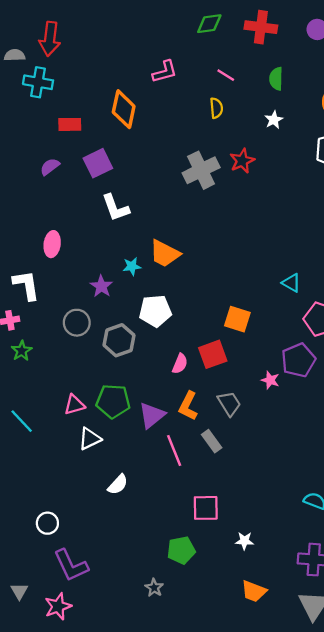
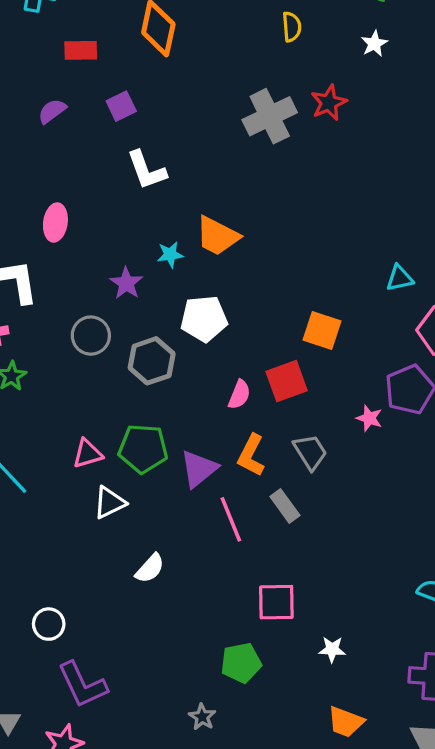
purple square: (98, 163) -> (121, 106), size x0.7
cyan triangle: (291, 283) -> (400, 278), turned -42

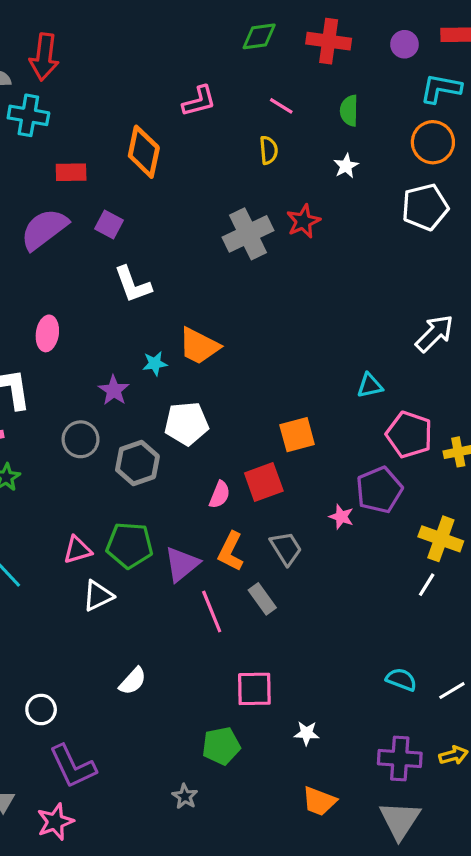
purple square: (121, 106) -> (109, 224), turned -36
purple semicircle: (52, 111) -> (44, 229), size x1.8
orange square: (322, 330) -> (297, 435), turned -33
white semicircle: (150, 568) -> (133, 681), moved

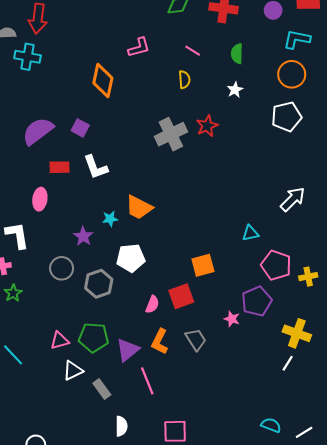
red rectangle: (71, 172) -> (60, 167), moved
gray rectangle: (262, 599) -> (102, 389), moved
white semicircle: (133, 681) -> (121, 426), moved, turned -42

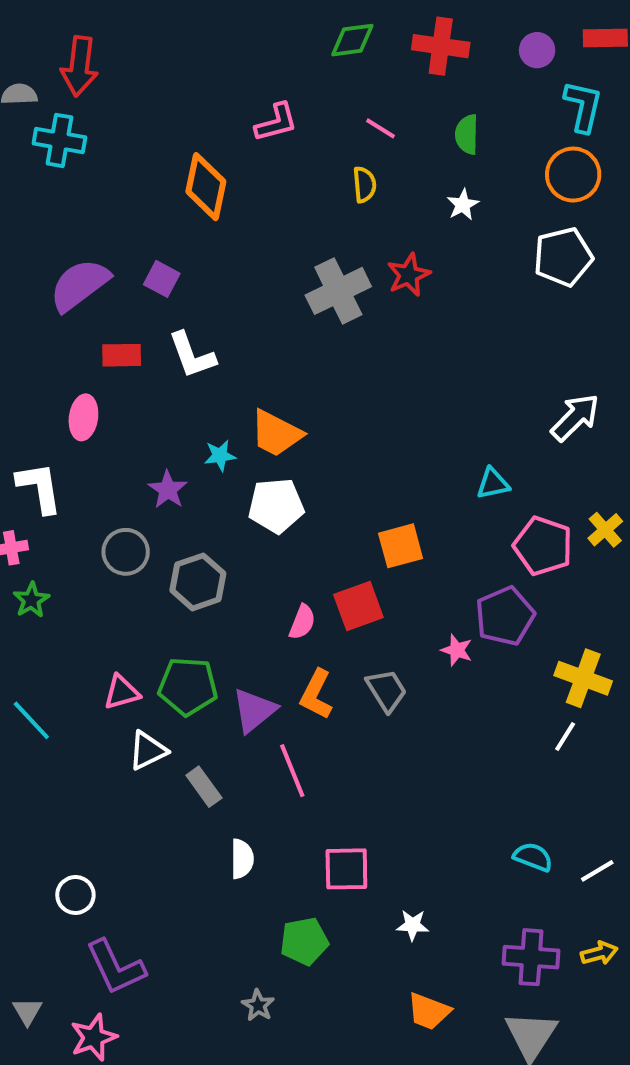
cyan L-shape: (297, 39) -> (583, 106), turned 92
white pentagon: (131, 258) -> (276, 506), moved
yellow cross: (308, 277) -> (605, 530), moved, turned -30

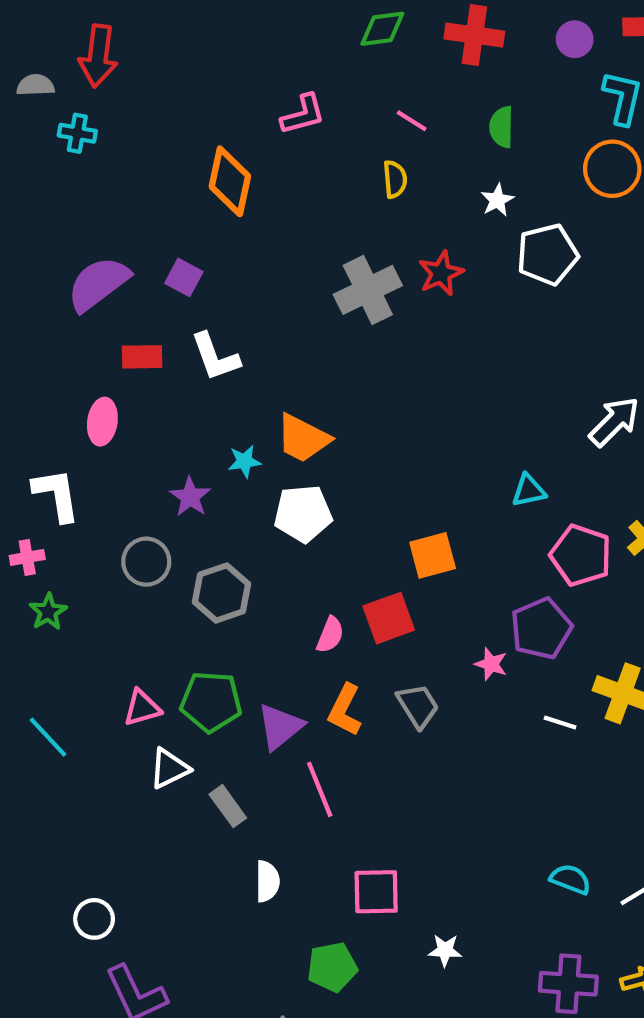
cyan cross: (59, 140) -> (77, 133), size x0.7
white pentagon: (563, 257) -> (547, 254), moved
white line: (565, 736) -> (560, 723), moved, turned 76

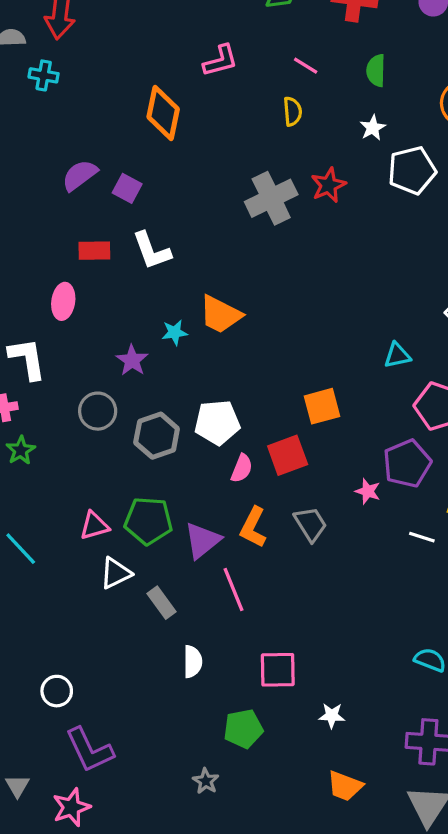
purple semicircle: (98, 284) -> (80, 175), moved, size x0.7
white pentagon: (303, 514) -> (217, 423), moved

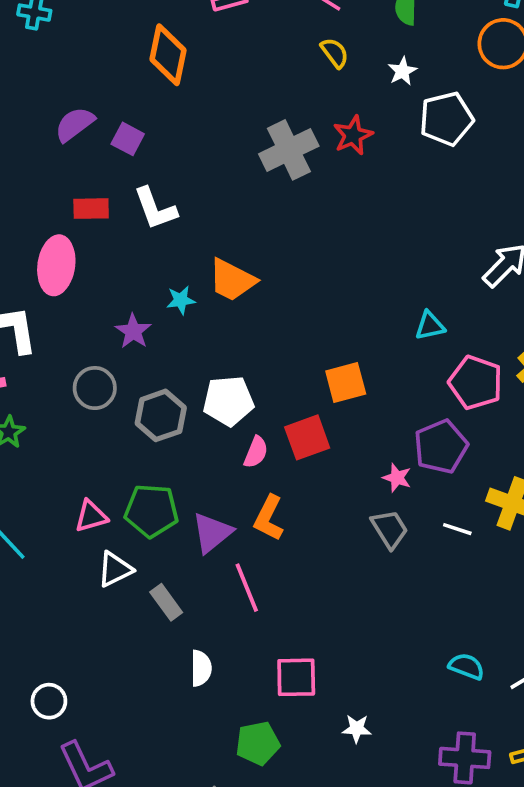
yellow semicircle: (292, 111) -> (335, 53), moved, turned -32
pink ellipse: (63, 301) -> (56, 265), size x1.4
gray trapezoid: (310, 524) -> (390, 529), moved

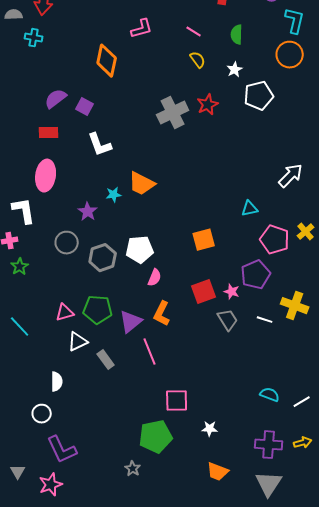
red rectangle: (91, 209) -> (49, 133), moved
red square: (307, 437) -> (204, 292), moved
white semicircle: (201, 668) -> (57, 382), moved
green pentagon: (258, 743) -> (156, 437), size x1.4

